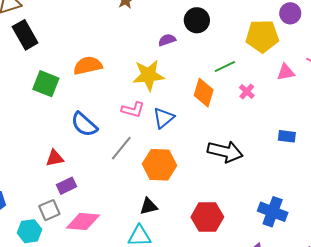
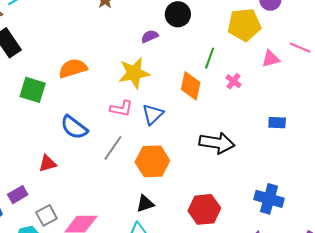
green line: (225, 67) -> (210, 58), turned -40
purple rectangle: (67, 186) -> (18, 195), moved

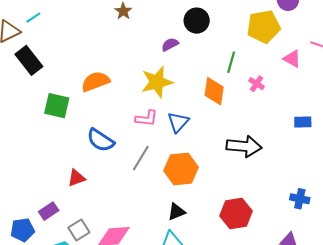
pink triangle: (271, 59) -> (292, 59), turned 48
blue cross: (269, 199) -> (300, 199), size x0.7

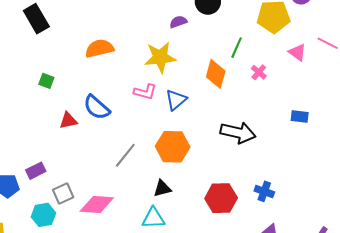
green square: (57, 106) -> (46, 81), moved, size x0.6
gray line: (141, 158) -> (125, 155), moved
red triangle: (76, 178) -> (68, 121), moved
blue cross: (300, 199) -> (264, 191), moved

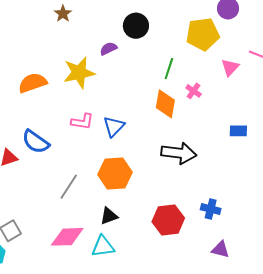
pink triangle: (297, 52) -> (230, 67), turned 42
yellow star: (160, 57) -> (79, 73), moved
orange diamond: (216, 74) -> (165, 104), moved
pink diamond: (97, 204) -> (67, 237), moved

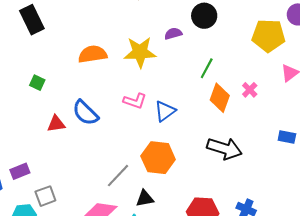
green line: (169, 69) -> (207, 68), moved
gray line: (69, 187) -> (118, 176), moved

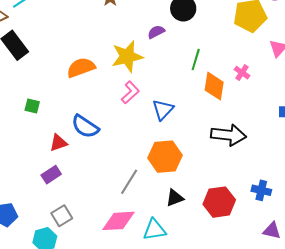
pink L-shape: (135, 101) -> (130, 92), moved, turned -50
purple rectangle: (20, 171) -> (51, 175), moved
black triangle: (145, 198) -> (175, 198), moved

